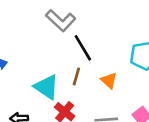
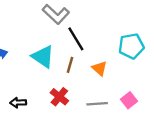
cyan triangle: (46, 87) -> (43, 57), moved

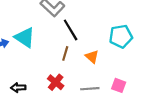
cyan triangle: (43, 57) -> (25, 37), moved
pink square: (129, 100) -> (119, 85), turned -32

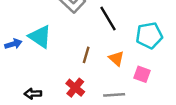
black line: (71, 30) -> (108, 18), moved
pink square: (119, 85) -> (142, 74), moved

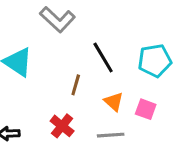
black line: (108, 18) -> (103, 58), moved
orange triangle: (116, 58) -> (114, 102), moved

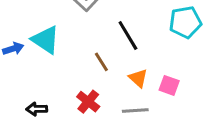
cyan pentagon: (155, 61) -> (185, 22), moved
brown line: (76, 85) -> (101, 62), turned -48

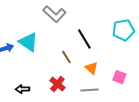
pink square: (169, 85) -> (119, 77), moved

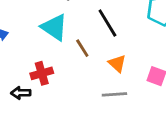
cyan triangle: (28, 42) -> (54, 27), moved
red cross: (57, 84) -> (42, 73), moved, turned 35

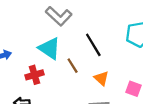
red cross: (42, 73) -> (34, 75), moved

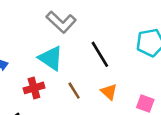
brown line: (73, 66) -> (74, 91), moved

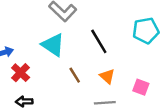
red cross: (34, 88) -> (21, 73), moved, turned -30

